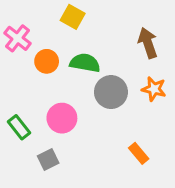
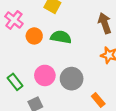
gray circle: (111, 92) -> (72, 79), moved

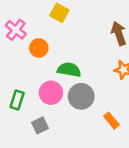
green semicircle: (61, 37) -> (69, 70), moved
green rectangle: (15, 82) -> (17, 100), turned 56

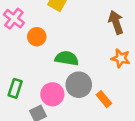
pink circle: (51, 93) -> (52, 94), moved
orange rectangle: (111, 121) -> (104, 99), moved

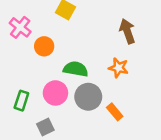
orange star: (121, 58) -> (118, 68), moved
pink circle: (52, 94) -> (55, 93), moved

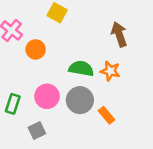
green semicircle: (76, 69) -> (81, 68), moved

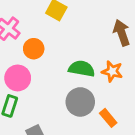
pink circle: (47, 96) -> (18, 78), moved

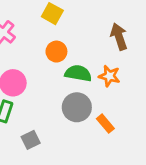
orange circle: (34, 49) -> (56, 52), moved

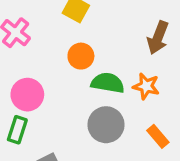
brown arrow: (119, 37) -> (158, 38), turned -140
orange rectangle: (105, 124) -> (158, 136), moved

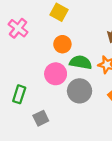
pink circle: (27, 95) -> (56, 74), moved

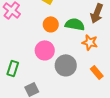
green semicircle: (81, 62) -> (75, 24), moved

